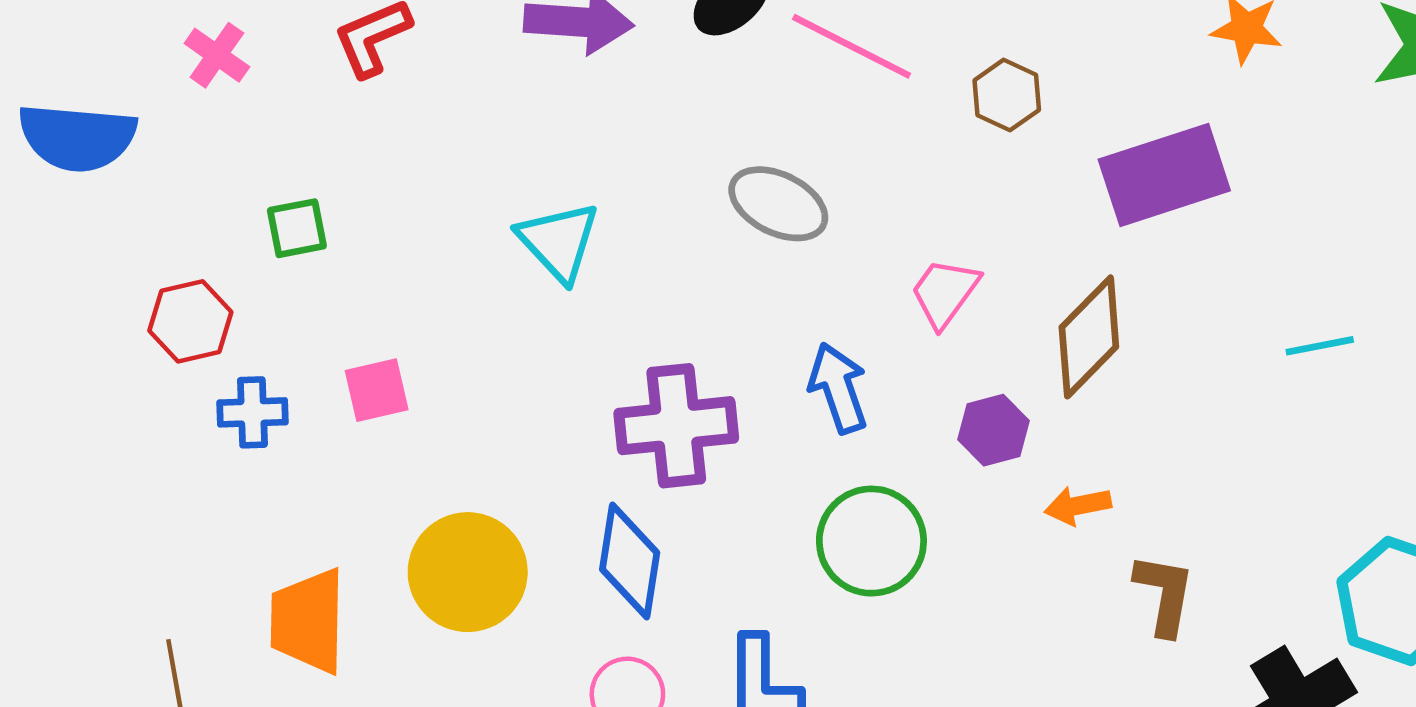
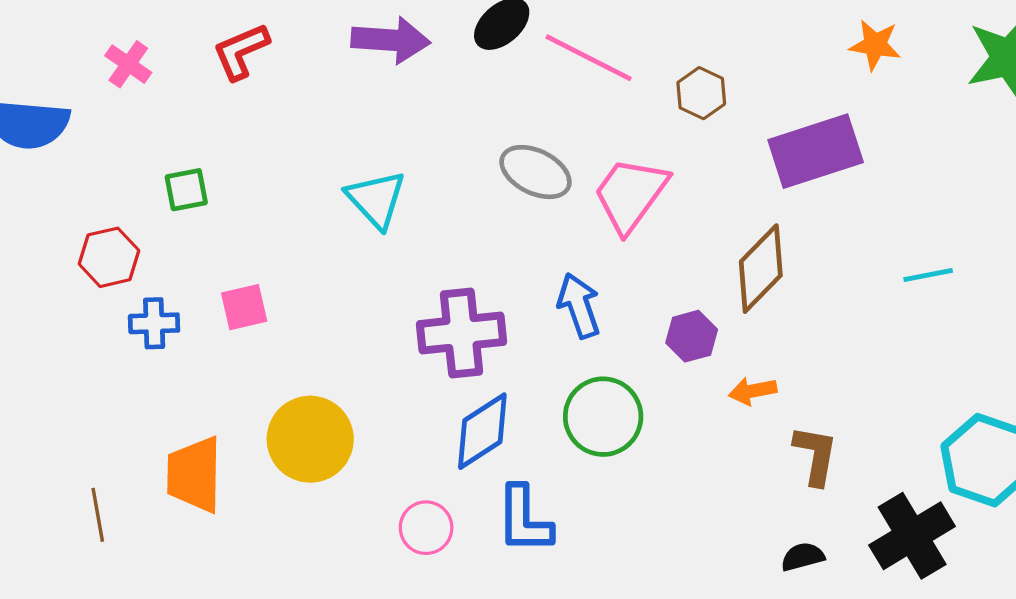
pink trapezoid: (945, 293) -> (630, 195), moved, size x1.5
blue diamond: (630, 561) -> (482, 431), moved, turned 48

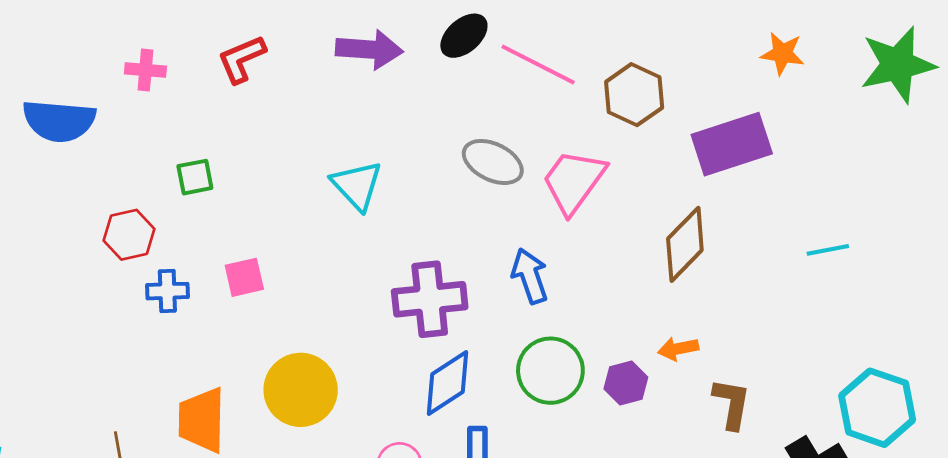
pink cross: (128, 64) -> (145, 70), turned -30
brown hexagon: (701, 93) -> (634, 95), size x1.4
purple hexagon: (692, 336) -> (626, 383), moved

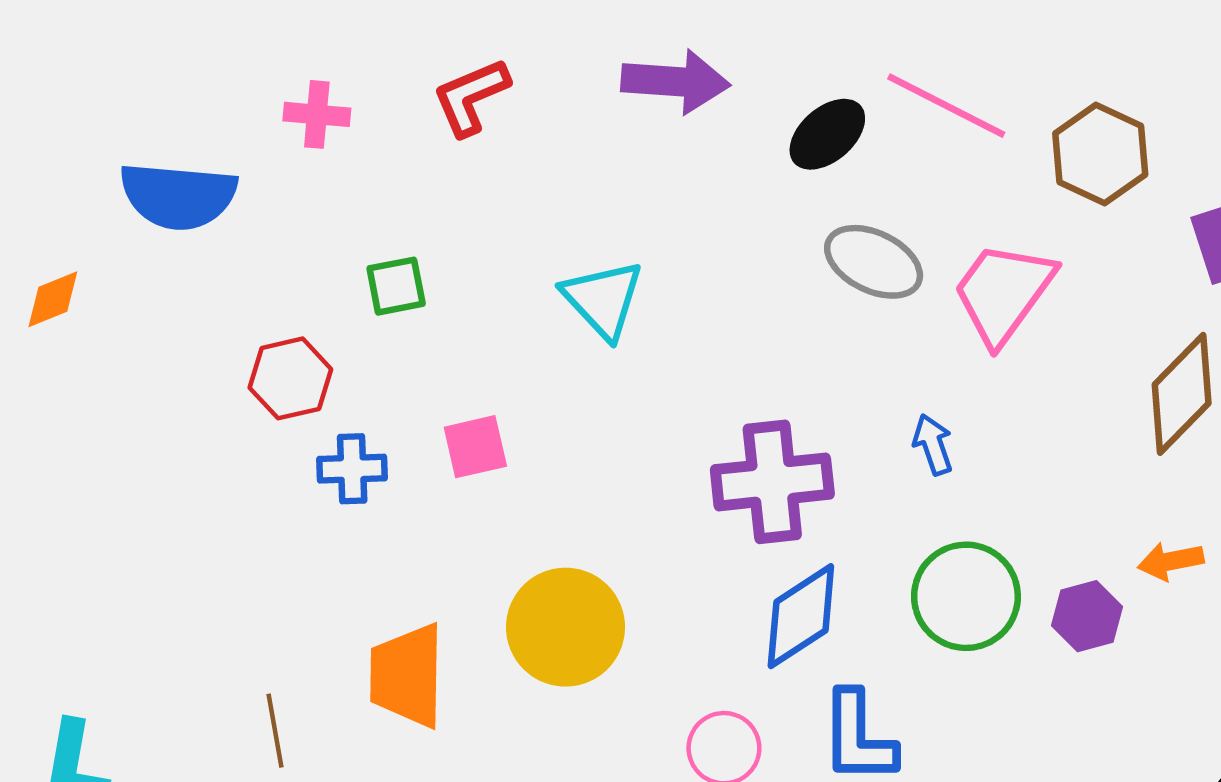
black ellipse: (464, 36) -> (827, 134), moved
cyan triangle: (357, 185) -> (603, 299), moved
blue arrow: (530, 276) -> (933, 444), size x0.7

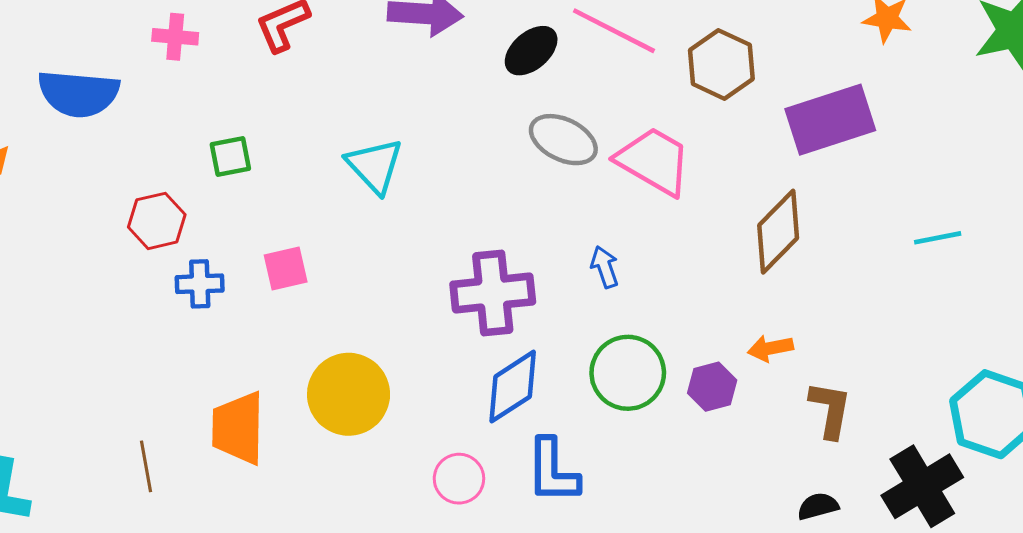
pink trapezoid: (1003, 293) -> (654, 161), turned 84

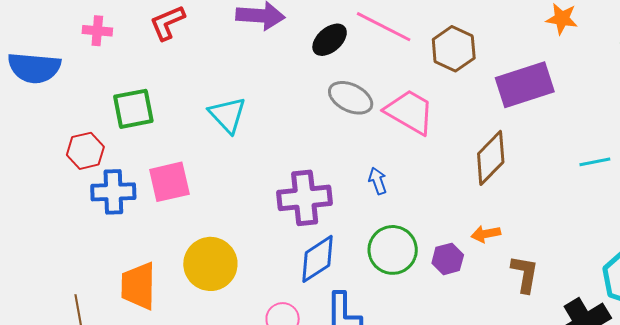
green square: (230, 156) -> (133, 109), size x1.5
pink square: (286, 268) -> (169, 182), size x1.4
blue cross: (200, 284) -> (113, 192), size x1.4

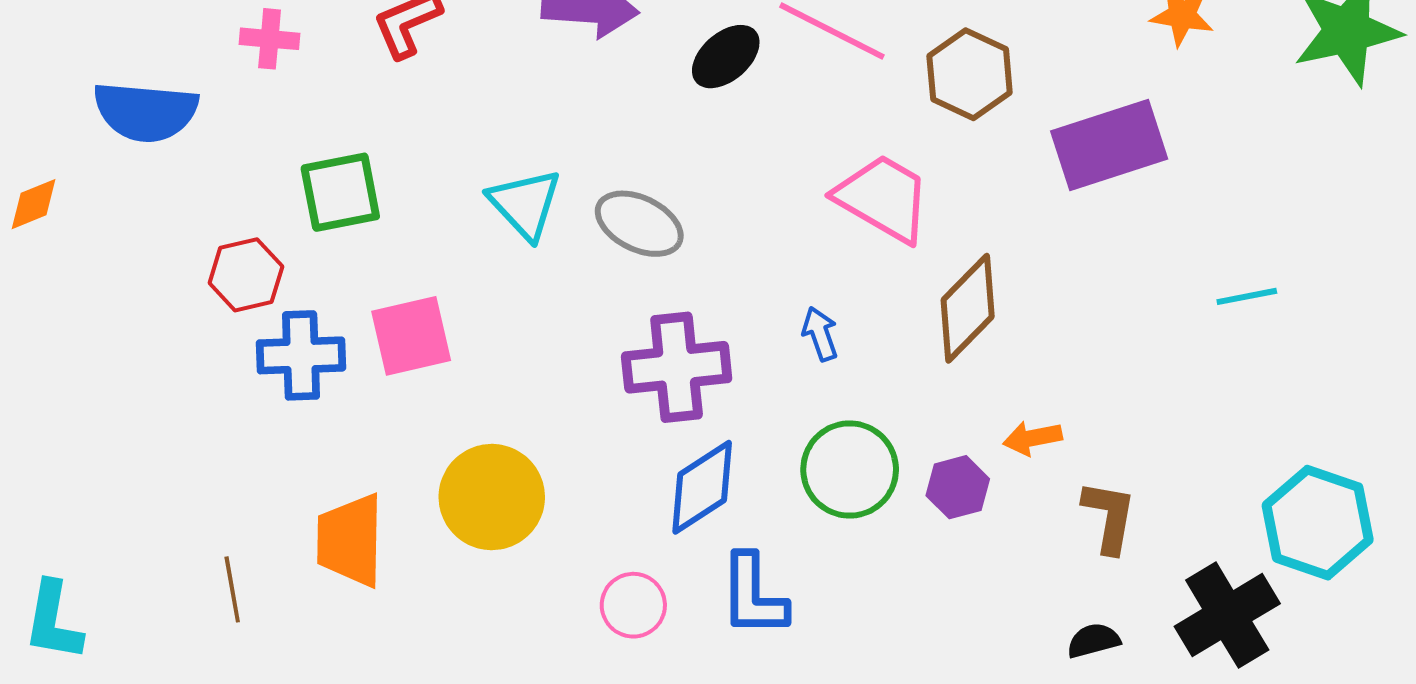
gray ellipse: (351, 98) -> (639, 224), moved
brown diamond: (491, 158) -> (968, 308), moved

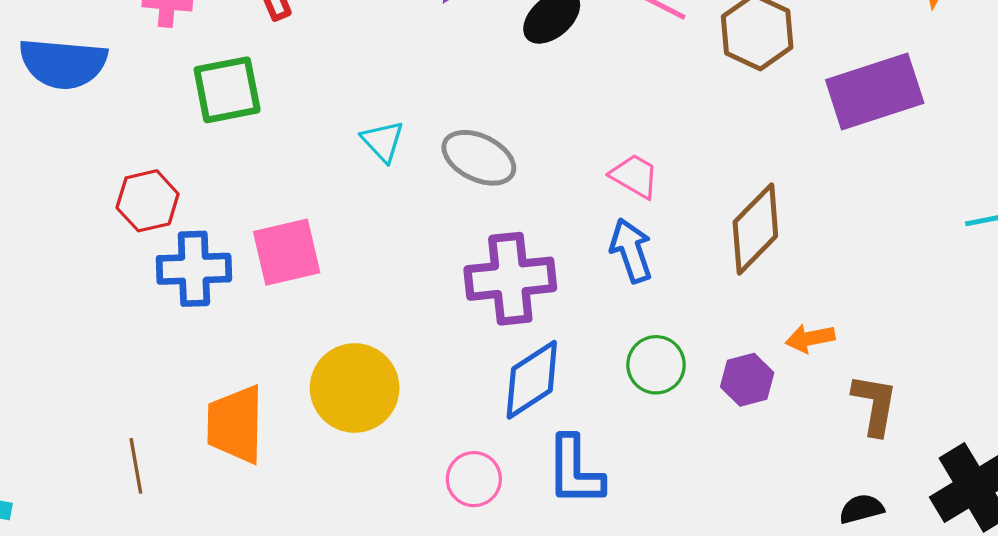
green square: (340, 192) -> (227, 90), moved
pink trapezoid: (883, 198) -> (635, 176), moved, size x0.6
cyan triangle: (525, 204) -> (383, 141), size x0.7
blue arrow: (820, 334) -> (631, 251), size x1.4
green circle: (850, 470) -> (656, 365), size x0.7

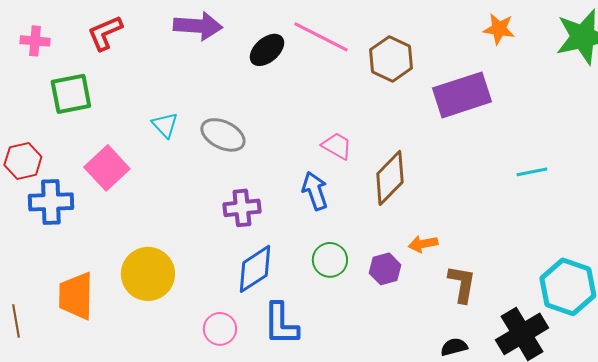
pink trapezoid: (635, 176) -> (337, 146), moved
pink square: (287, 252) -> (107, 168), moved, turned -30
purple cross: (510, 279) -> (242, 208), size x0.7

